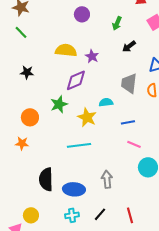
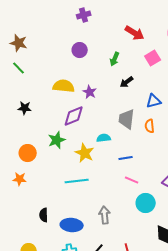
black semicircle: (46, 179) -> (44, 215), size x0.6

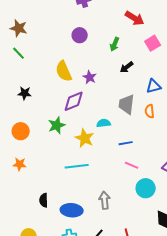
yellow semicircle: (64, 86) -> (64, 71), turned -120
orange circle: (28, 153) -> (21, 131), moved

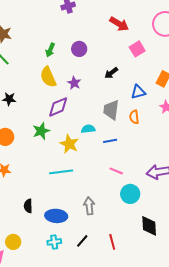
purple circle: (80, 35) -> (79, 49), moved
green arrow: (115, 44) -> (50, 50), moved
blue line: (126, 143) -> (110, 141), moved

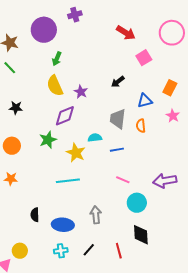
purple circle: (79, 49) -> (44, 30), moved, size x1.6
black diamond: (149, 226) -> (141, 235), moved

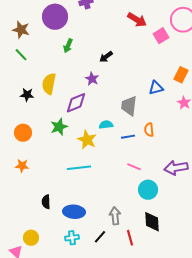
pink square: (144, 58) -> (161, 36), moved
black arrow: (118, 82) -> (106, 57), moved
yellow semicircle: (55, 86) -> (49, 84), moved, turned 35
orange semicircle: (141, 126) -> (149, 130), moved
gray arrow: (96, 215) -> (115, 216), moved

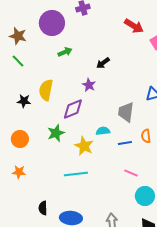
green arrow: (68, 46) -> (65, 52), turned -136

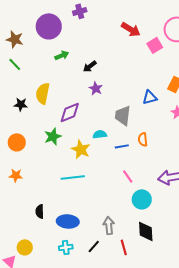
black arrow: (103, 63) -> (90, 66), moved
purple star: (89, 85) -> (96, 88), moved
pink line: (131, 173) -> (128, 176), turned 32

